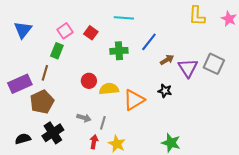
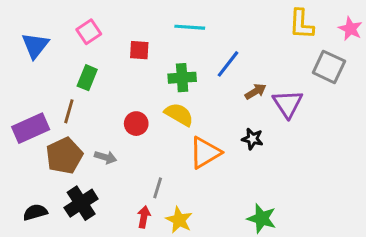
pink square: (65, 31) -> (89, 32), moved
red square: (91, 33) -> (139, 50), turned -32
gray square: (214, 64) -> (329, 67), moved
yellow semicircle: (109, 89) -> (179, 114), moved, turned 36
gray arrow: (84, 118) -> (106, 157), moved

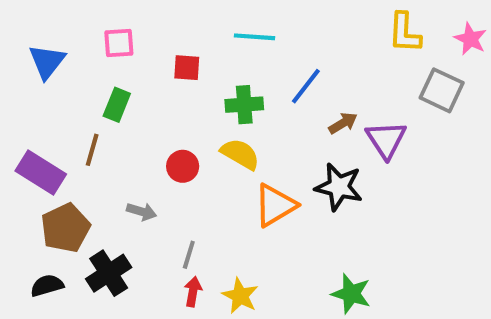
pink square: (89, 32) -> (119, 43), turned 30
purple rectangle: (31, 128) -> (41, 172), turned 56
black star: (252, 139) -> (339, 187), size x1.6
brown pentagon: (64, 156) -> (65, 228), moved
gray line: (158, 188) -> (189, 255), moved

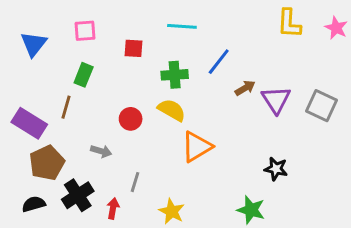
gray square: (442, 90) -> (321, 106), moved
black star: (339, 187) -> (276, 169), moved, size x0.7
red arrow: (193, 292) -> (113, 208), moved

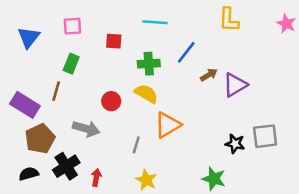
yellow L-shape: (289, 23) -> (229, 20), moved
purple triangle: (276, 100) -> (235, 85), turned 32
gray square: (321, 106) -> (265, 136), moved, turned -32
gray arrow: (101, 151) -> (86, 129), size x1.5
gray line: (135, 182) -> (136, 145), moved

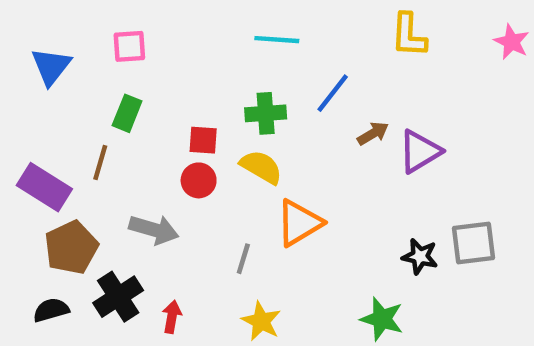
red square: (114, 41) -> (203, 140), moved

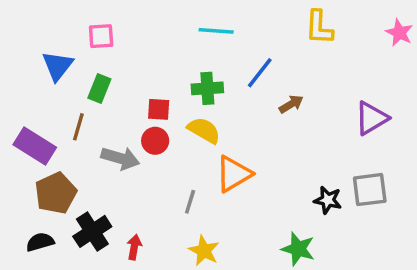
blue triangle: (51, 66) -> (57, 66), moved
purple triangle: (420, 151) -> (371, 118), moved
gray arrow: (154, 230) -> (120, 158), moved

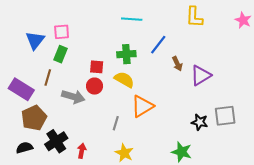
pink square: (101, 36) -> (62, 32), moved
brown arrow: (291, 104) -> (177, 64), turned 96
purple triangle: (371, 118) -> (201, 75), moved

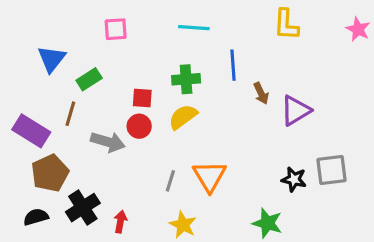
pink square: (62, 32) -> (116, 29), moved
blue line: (158, 45) -> (233, 65), turned -42
green rectangle: (61, 54) -> (89, 79), turned 35
yellow semicircle: (124, 80) -> (183, 117), turned -66
orange triangle: (142, 106) -> (210, 176), moved, turned -30

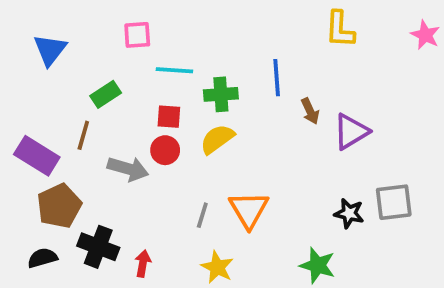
cyan line: (194, 28) -> (174, 70), moved
blue triangle: (52, 59) -> (50, 50), moved
black cross: (83, 208) -> (98, 247), turned -36

